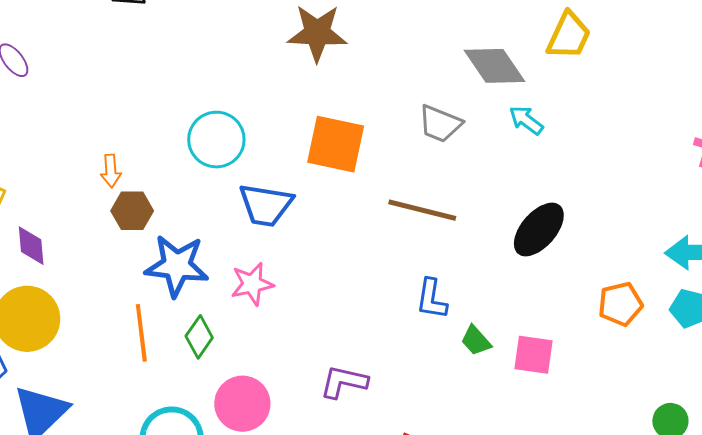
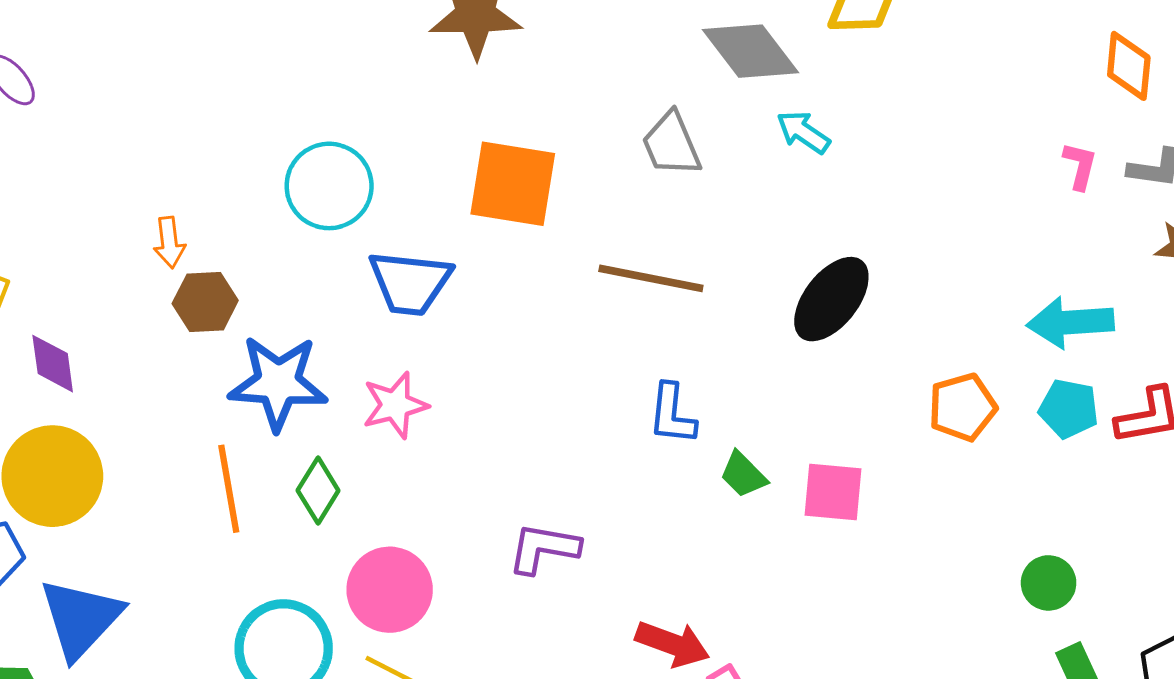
gray trapezoid: (440, 124) -> (671, 144), turned 48

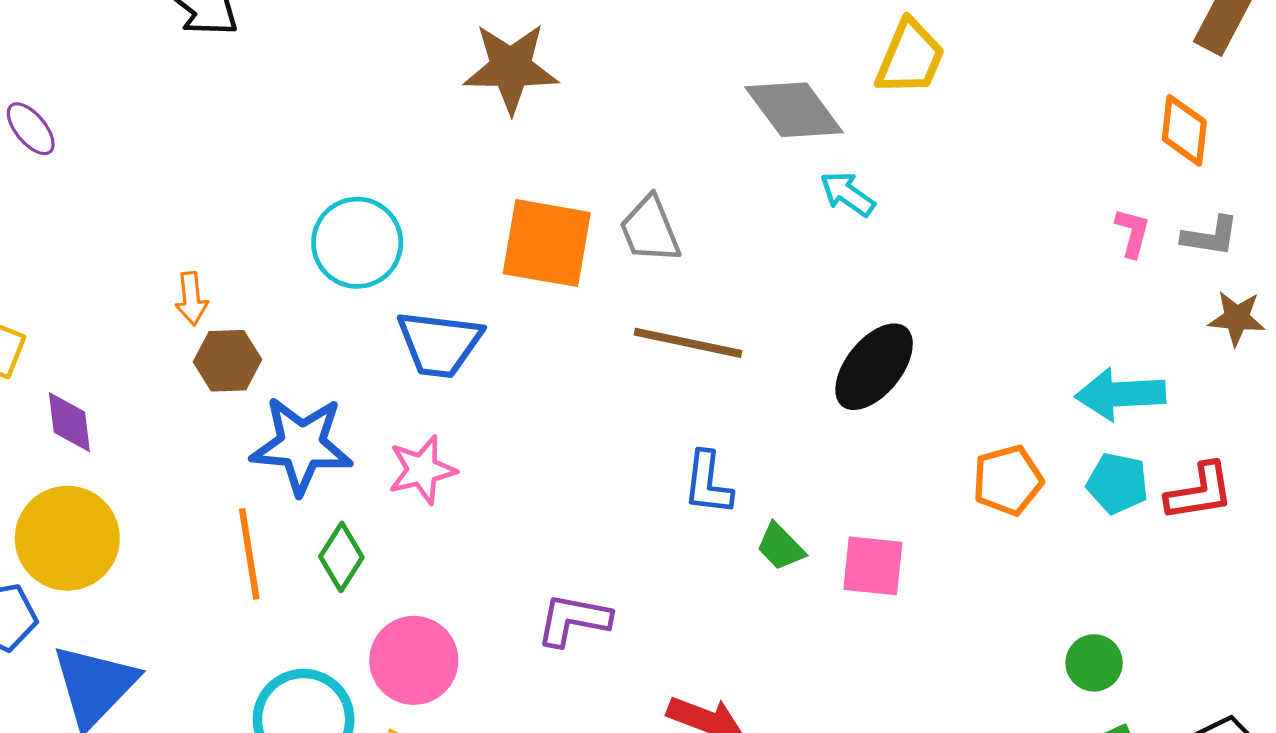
gray trapezoid: (671, 144) -> (650, 230), moved

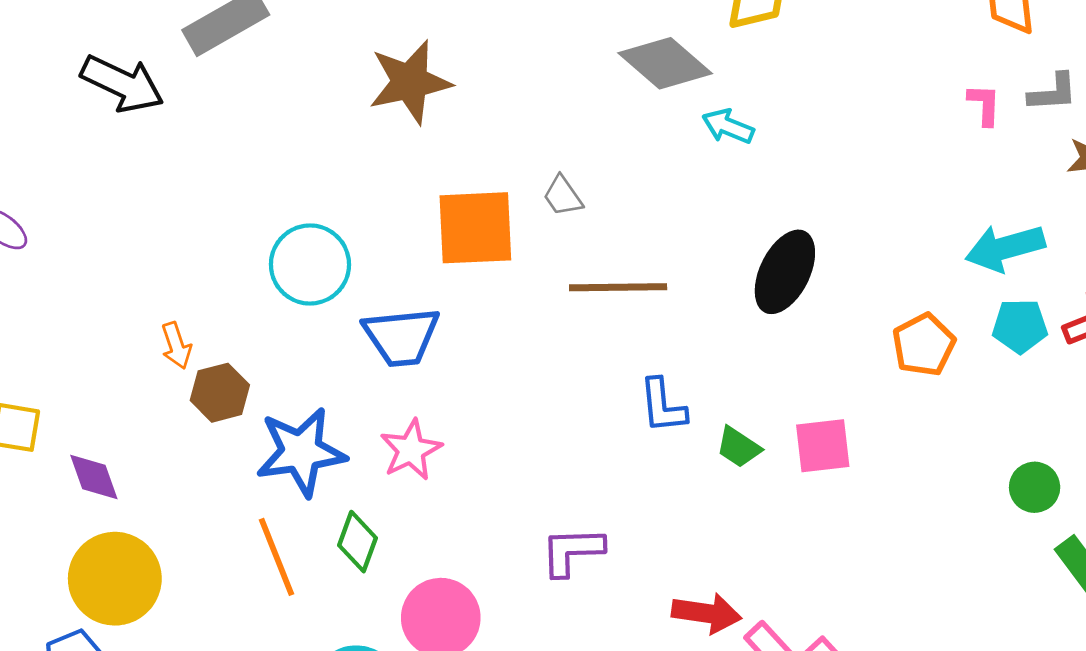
gray trapezoid: (650, 230) -> (563, 196), size x0.7

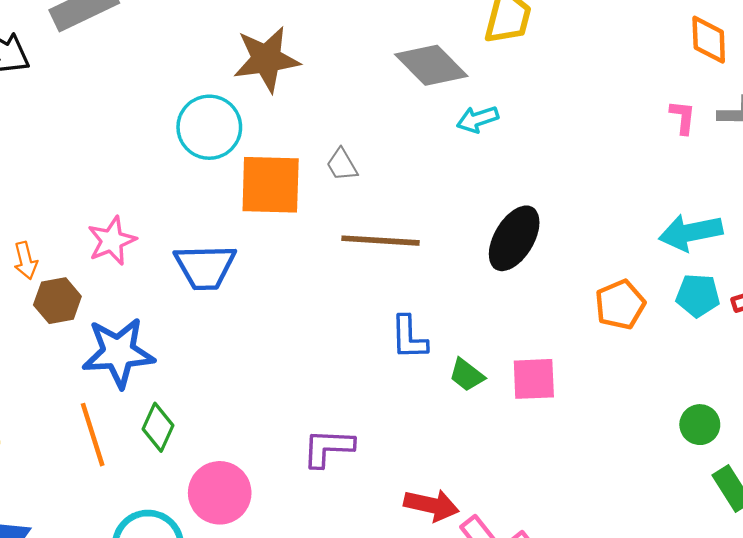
brown star: (410, 82) -> (266, 59), moved
cyan arrow: (728, 126) -> (478, 119), turned -45
cyan circle: (310, 264) -> (209, 127), moved
pink star: (411, 450) -> (112, 241), moved

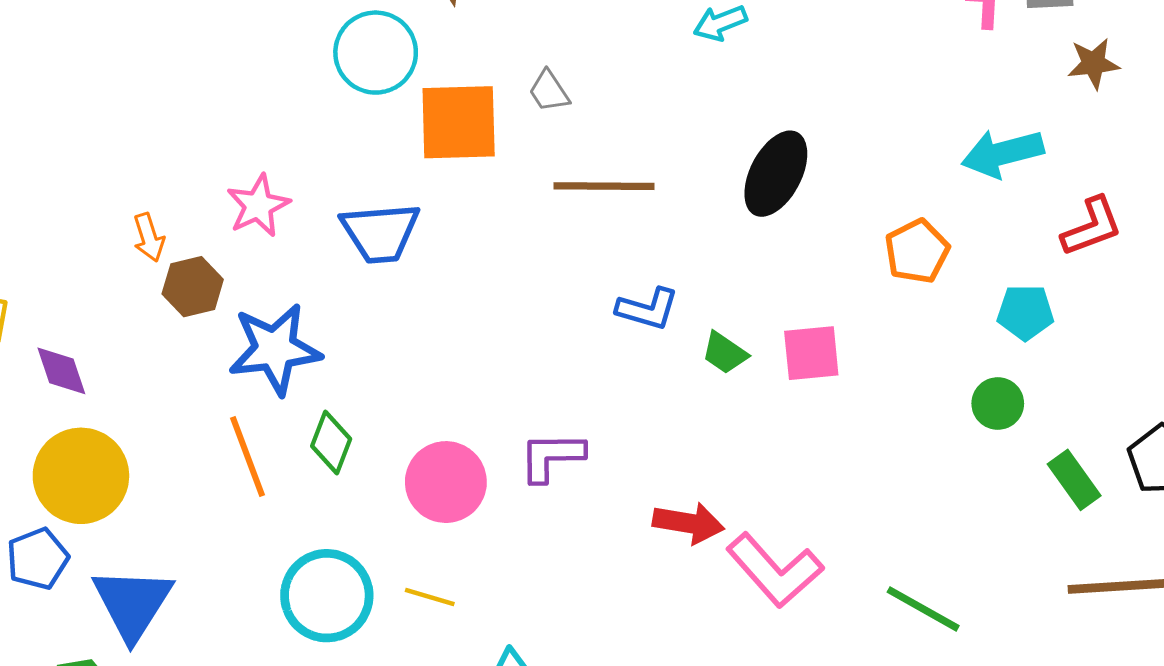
cyan pentagon: (698, 295) -> (1025, 312), moved
blue L-shape: (409, 338) -> (648, 309), turned -69
green circle: (700, 425) -> (998, 403), moved
pink circle: (220, 493) -> (446, 482), moved

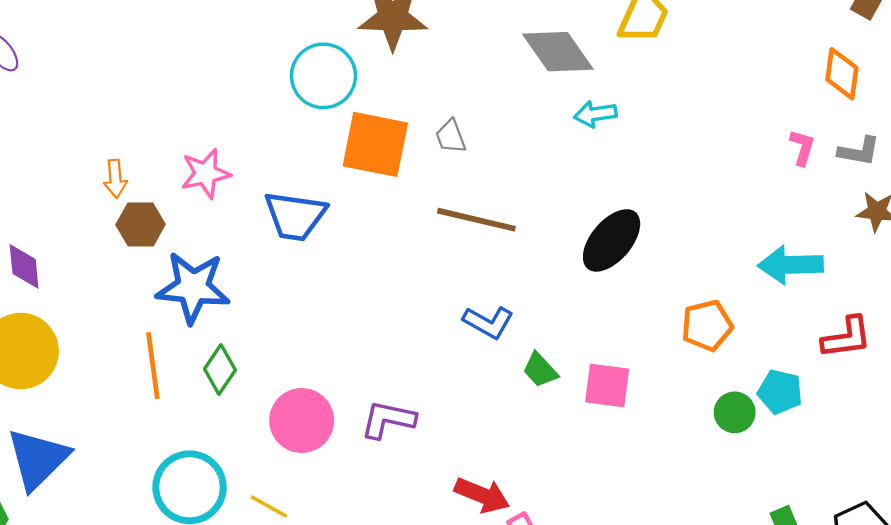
green circle: (998, 403) -> (735, 412), moved

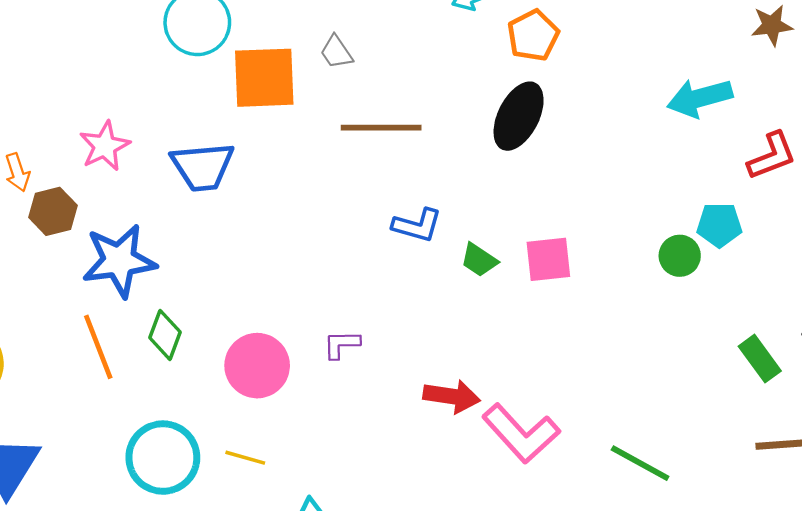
orange pentagon: (707, 325) -> (533, 35), moved
purple L-shape: (388, 420) -> (341, 344), size x0.7

